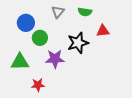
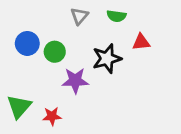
blue circle: (26, 23) -> (27, 43), moved
green triangle: (20, 62) -> (19, 107), moved, turned -48

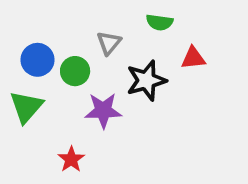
gray triangle: (79, 16) -> (109, 43), moved
green triangle: (19, 107) -> (26, 107), moved
red star: (52, 116) -> (71, 159), turned -30

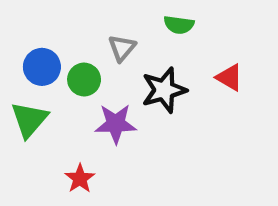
red triangle: (193, 58) -> (229, 77), moved, turned 36

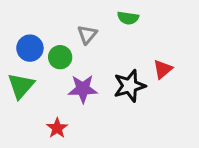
red triangle: (229, 77) -> (163, 69), moved, turned 50
black star: (164, 90) -> (130, 86), moved

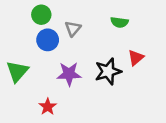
green semicircle: (128, 18) -> (119, 22), moved
blue circle: (30, 48) -> (48, 40), moved
green circle: (60, 57) -> (41, 15), moved

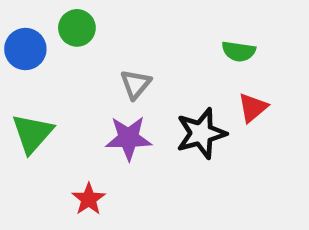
green semicircle: (119, 22) -> (239, 51), moved
gray triangle: (73, 29) -> (136, 84), moved
blue circle: (48, 40) -> (25, 49), moved

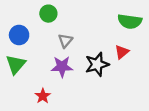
green circle: (77, 28) -> (48, 14), moved
blue circle: (25, 49) -> (19, 35), moved
green semicircle: (239, 51) -> (130, 21), moved, size x1.5

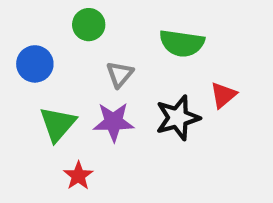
green semicircle: (130, 21) -> (182, 43), moved
green triangle: (16, 64) -> (58, 124), moved

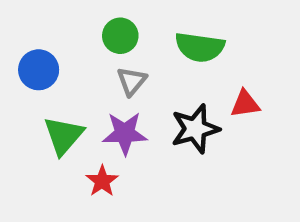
green circle: (89, 25) -> (120, 36), moved
red triangle: (223, 95) -> (245, 104), turned 32
red star: (78, 176) -> (102, 181), moved

